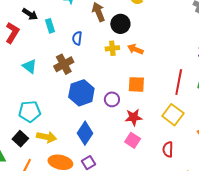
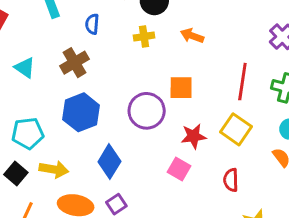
orange arrow: (135, 49) -> (192, 36), moved
blue hexagon: (81, 93) -> (81, 112), moved
purple circle: (112, 99) -> (147, 111), size x1.6
red star: (134, 117) -> (194, 136), moved

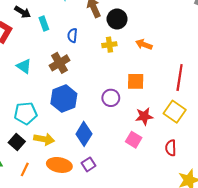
purple circle: (147, 111) -> (111, 98), size x0.7

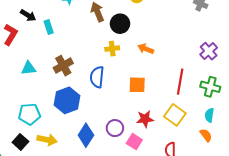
blue semicircle: (72, 35) -> (97, 77), moved, size x1.5
cyan triangle: (24, 66) -> (28, 68), turned -42
purple circle: (111, 98) -> (115, 128), moved

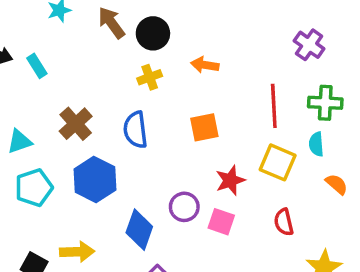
cyan pentagon: (29, 114) -> (34, 188), moved
cyan semicircle: (209, 115) -> (316, 144), moved

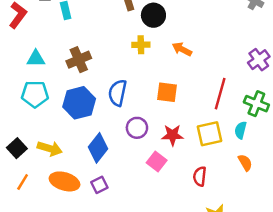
blue semicircle: (135, 130) -> (118, 93), moved
yellow square: (278, 162) -> (210, 134), turned 36
purple circle: (184, 207) -> (137, 128), moved

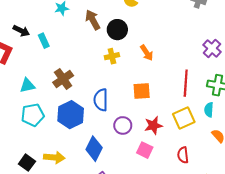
orange arrow: (182, 49) -> (147, 53), turned -140

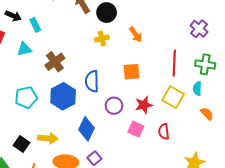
cyan triangle: (27, 85) -> (24, 49), moved
yellow square: (184, 118) -> (173, 97), turned -35
red semicircle: (183, 155) -> (164, 132), moved

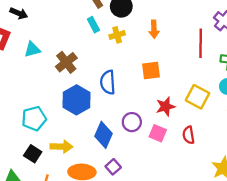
cyan rectangle: (35, 25) -> (93, 25), moved
orange arrow: (136, 34) -> (154, 29), turned 35
red line: (174, 63) -> (201, 43), moved
cyan pentagon: (26, 97) -> (34, 118), moved
purple circle: (114, 106) -> (132, 122), moved

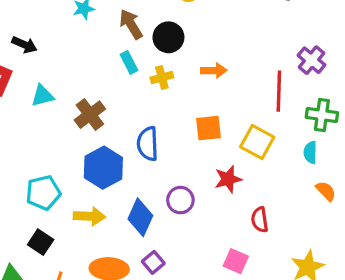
orange arrow: (154, 29) -> (214, 71), turned -90
yellow square: (198, 97) -> (257, 142), moved
pink square: (158, 133) -> (236, 261), moved
yellow arrow: (61, 147) -> (89, 216), moved

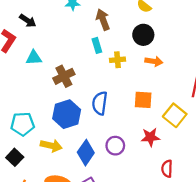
black circle: (168, 37) -> (143, 35), moved

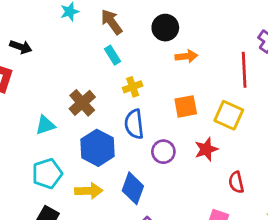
cyan triangle: (34, 58) -> (45, 125), moved
yellow cross: (118, 60) -> (133, 87), moved
purple circle: (115, 146) -> (163, 152), moved

